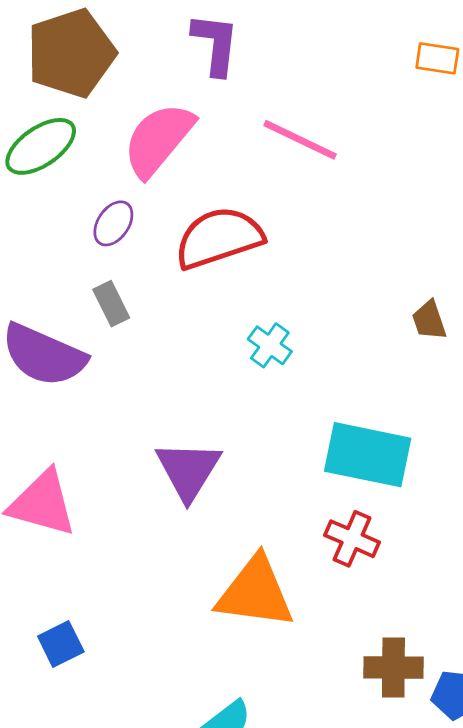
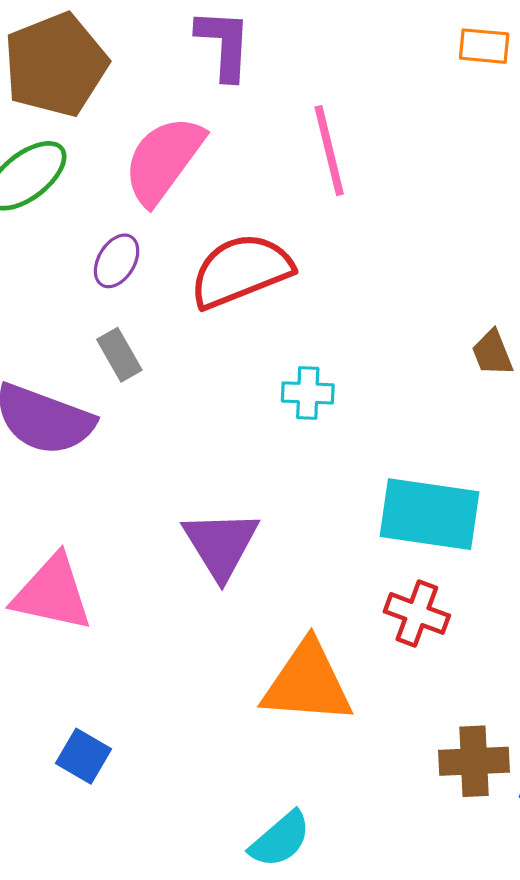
pink line: (300, 140) -> (329, 151), turned 54
cyan cross: (270, 345) -> (308, 393), turned -30
blue square: (61, 644) -> (83, 756), turned -30

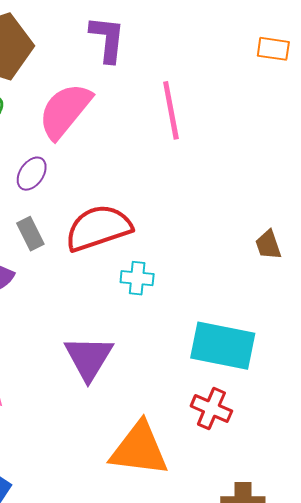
red semicircle: (241, 271) -> (98, 228), moved
cyan cross: (308, 393) -> (137, 278), moved

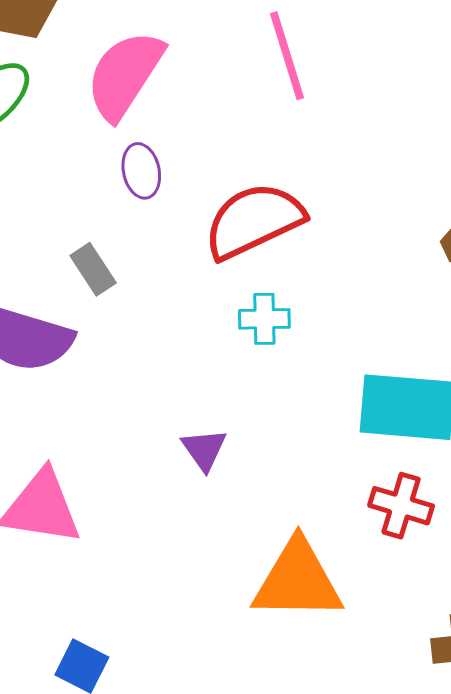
purple ellipse: (32, 174) -> (141, 171), moved, turned -40
red semicircle: (98, 228) -> (254, 221), moved
purple triangle: (89, 358) -> (204, 449), size x0.6

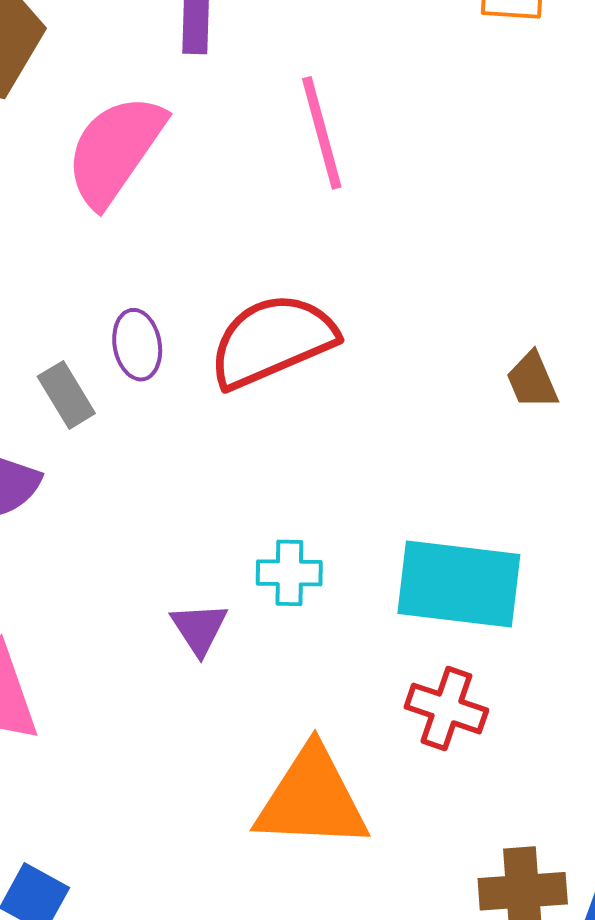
purple ellipse: (141, 171) -> (137, 345), moved
cyan cross: (264, 319) -> (289, 573), moved

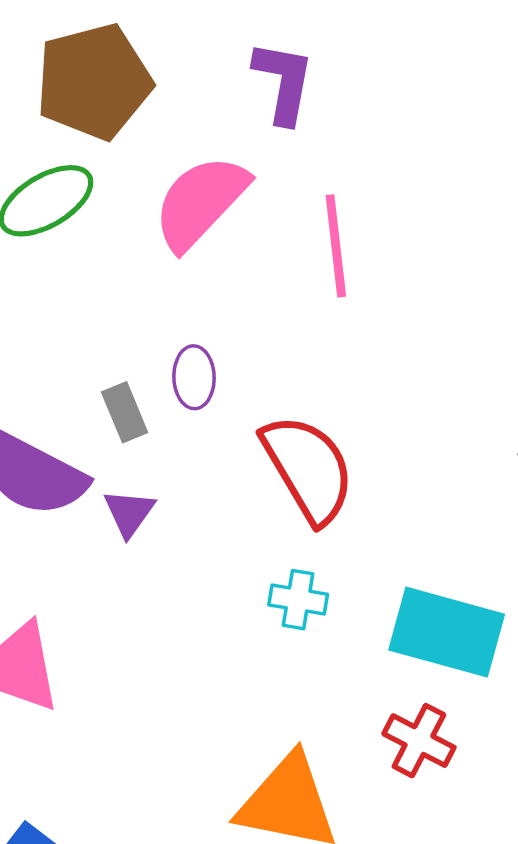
pink line: (322, 133) -> (336, 246), moved
red semicircle: (272, 341) -> (308, 469), moved, turned 74
purple triangle: (199, 629) -> (129, 513), moved

